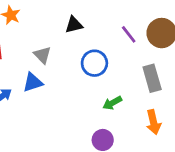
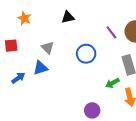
black triangle: (74, 25) -> (68, 17), moved
green arrow: (112, 103) -> (112, 83), moved

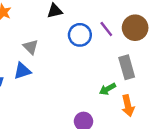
blue circle: (86, 54) -> (80, 35), moved

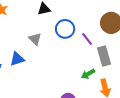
purple line: (106, 29) -> (87, 39), moved
gray triangle: (31, 47) -> (35, 39), moved

